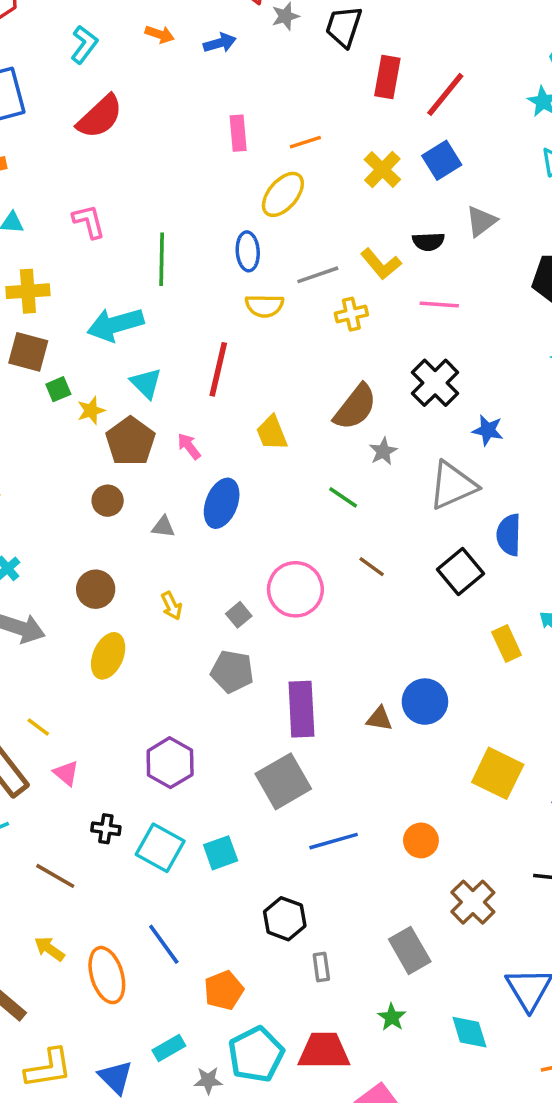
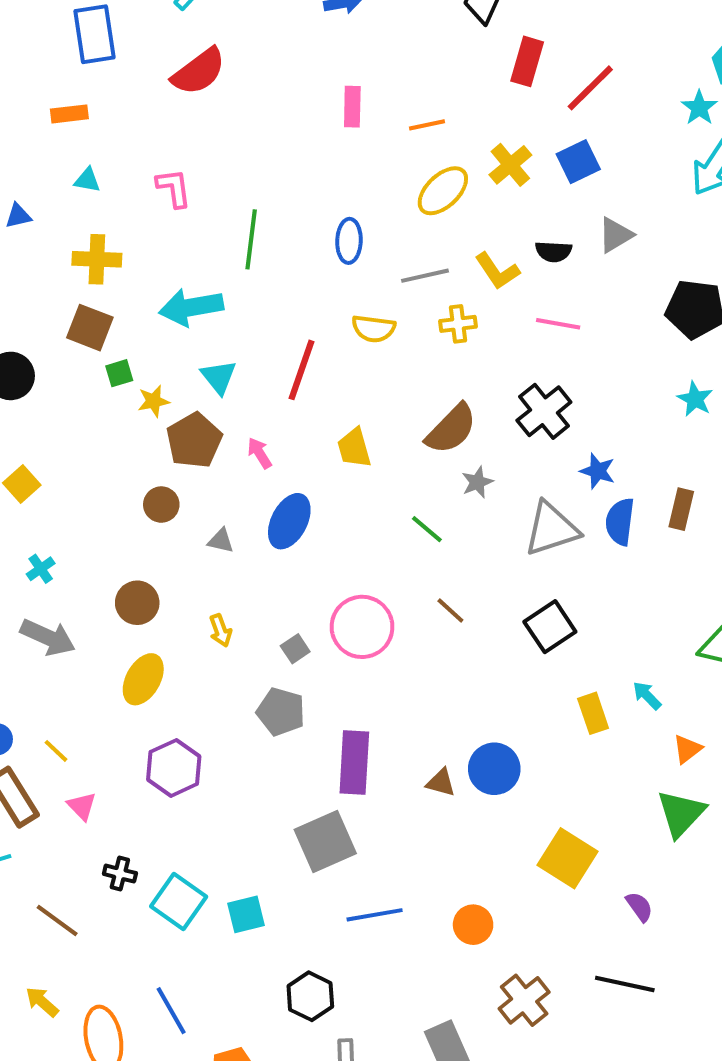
yellow ellipse: (283, 194) -> (443, 191), moved
yellow semicircle: (264, 306) -> (374, 329), moved
blue semicircle: (509, 535) -> (620, 522), moved
purple hexagon: (170, 763) -> (174, 768), moved

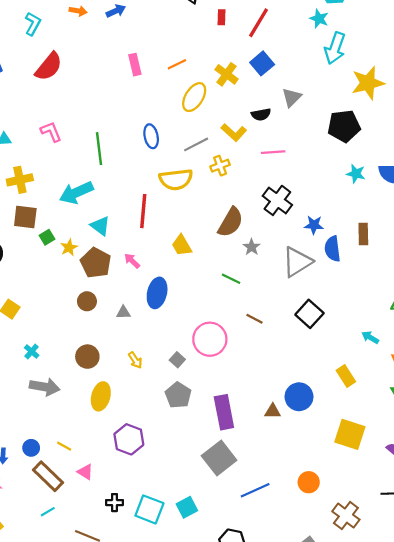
red rectangle: (527, 61) -> (221, 17), size x0.6
yellow semicircle: (374, 329) -> (176, 179), size x1.4
gray pentagon: (281, 712) -> (178, 395), turned 30
yellow rectangle: (593, 713) -> (346, 376), moved

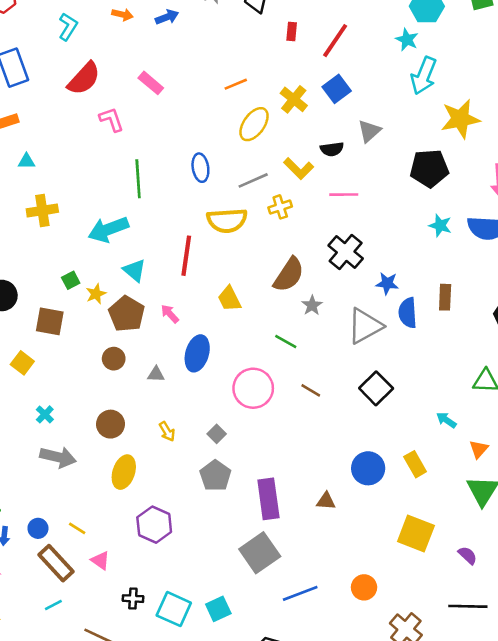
pink rectangle: (135, 65) -> (151, 83), moved, turned -40
pink L-shape: (51, 132) -> (111, 119), moved
brown square: (25, 217) -> (50, 321), moved
pink circle: (210, 339) -> (253, 388), moved
blue circle: (299, 397) -> (368, 468), moved

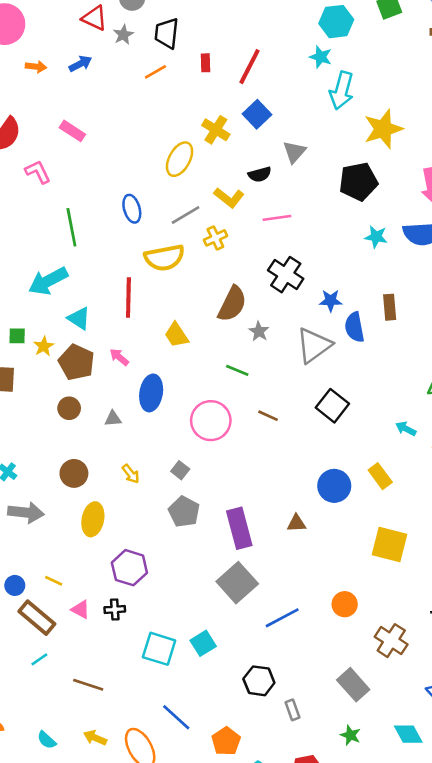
orange line: (236, 84) -> (155, 72), moved
green square: (71, 280) -> (17, 336), turned 36
black cross: (133, 599) -> (115, 609), moved

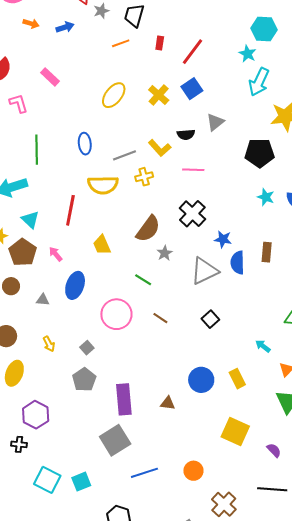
yellow ellipse: (180, 159) -> (114, 95), moved
black square: (332, 406) -> (210, 319), size x0.7

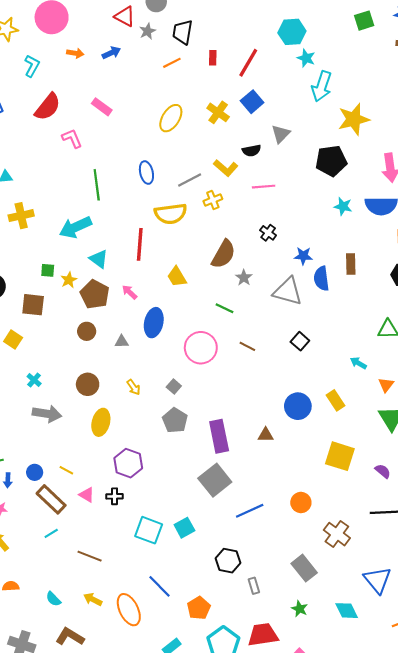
cyan hexagon: (264, 29) -> (292, 32), moved
black cross: (192, 214) -> (268, 233), size x0.6
gray triangle: (204, 271) -> (288, 291), turned 48

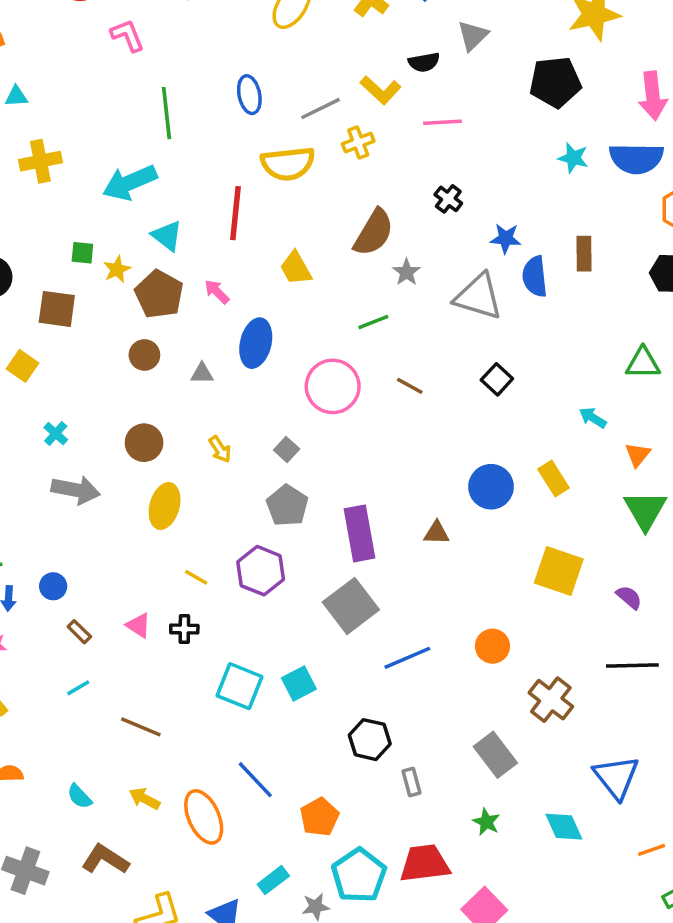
green line: (225, 308) -> (373, 322), turned -48
purple hexagon: (128, 463) -> (261, 571), moved
yellow line: (66, 470) -> (196, 577), moved
brown rectangle: (51, 499) -> (79, 632), size x0.5

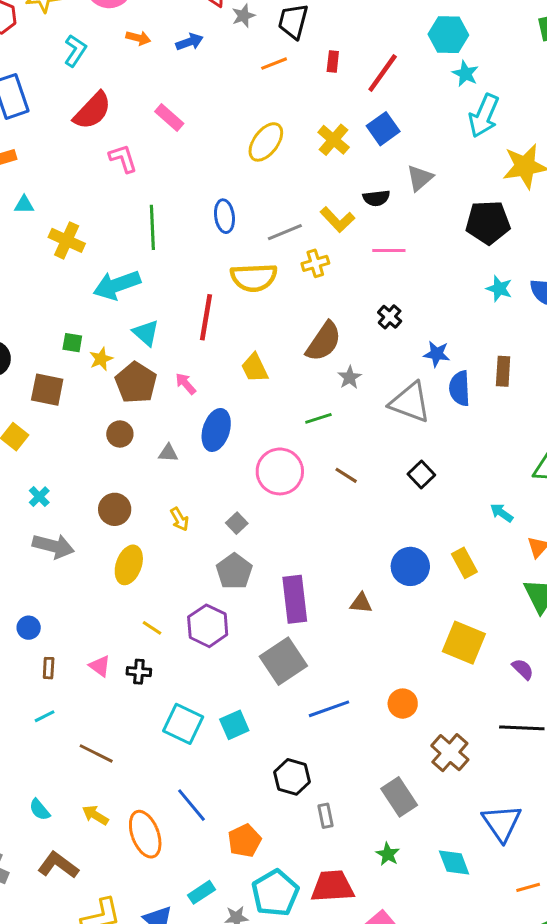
yellow cross: (40, 161) -> (67, 240), moved, turned 32
brown rectangle: (79, 632) -> (49, 668), turned 45

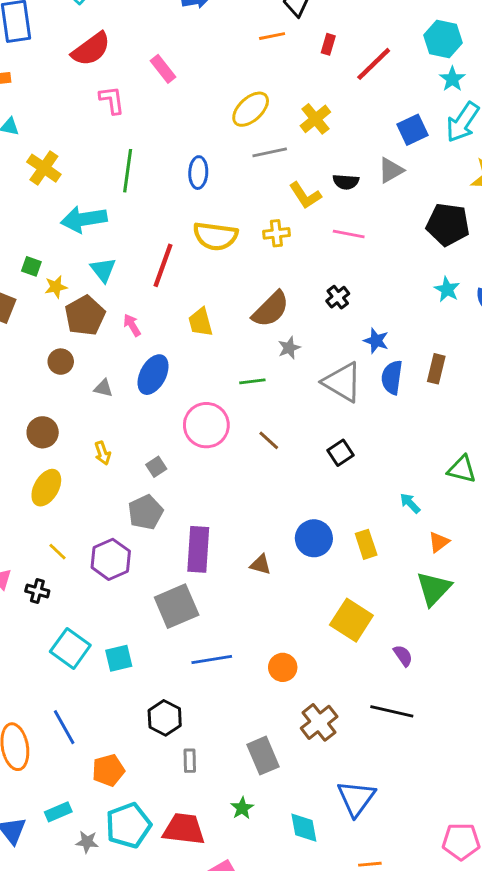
blue square: (383, 129) -> (413, 130), moved
gray line: (285, 232) -> (270, 152), moved

